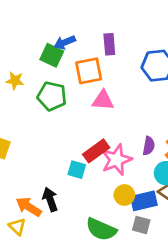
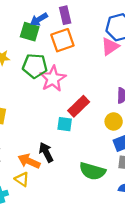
purple rectangle: (109, 44) -> (65, 15), moved
pink triangle: (103, 100) -> (110, 46), moved, turned -30
pink star: (116, 160) -> (53, 79), moved
yellow circle: (124, 195) -> (114, 121), moved

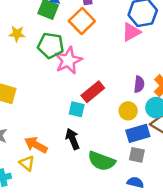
orange square: (62, 40) -> (82, 21), turned -30
black arrow: (46, 152) -> (72, 139), moved

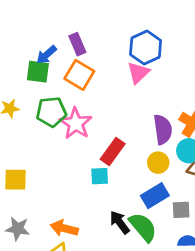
purple semicircle: (139, 84) -> (163, 129), size x1.5
blue rectangle: (138, 133) -> (155, 196), moved
black arrow: (72, 139) -> (120, 222), moved
green semicircle: (101, 161) -> (143, 227), turned -136

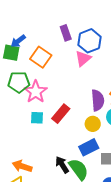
purple rectangle: (77, 44) -> (66, 33), moved
cyan square: (100, 176) -> (37, 118), moved

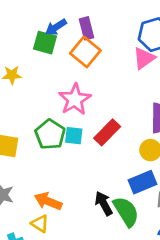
purple rectangle: (66, 33) -> (87, 28), moved
green pentagon: (19, 82) -> (50, 134), moved, turned 30

